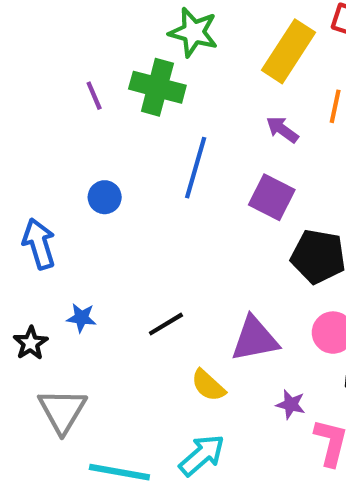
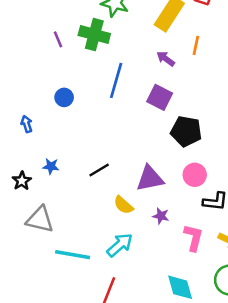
blue arrow: (39, 244) -> (27, 124), size x0.6
purple star: (291, 404) -> (161, 216), moved
gray triangle: (62, 411) -> (40, 220), turned -48

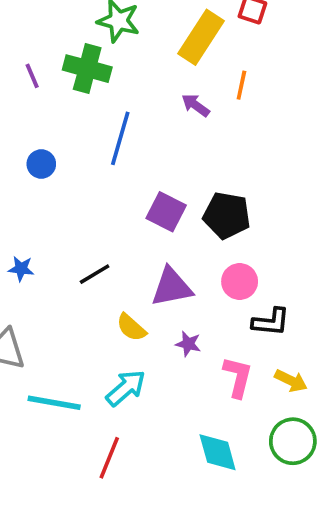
purple square: (160, 97) -> (166, 212), moved

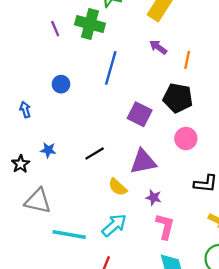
orange line: (241, 85) -> (187, 60), moved
black pentagon: (227, 215) -> (178, 98), moved
pink circle: (240, 281) -> (186, 139), moved
pink L-shape: (238, 377) -> (165, 226), moved

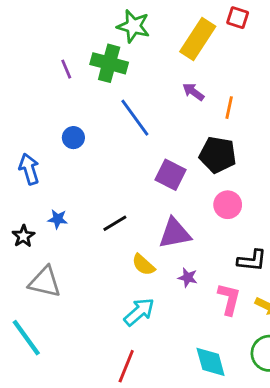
blue line: (111, 68) -> (135, 118), turned -52
blue arrow: (25, 110) -> (29, 169), size x1.5
pink L-shape: (165, 226) -> (229, 299), moved
cyan line: (69, 234) -> (26, 338), moved, turned 44

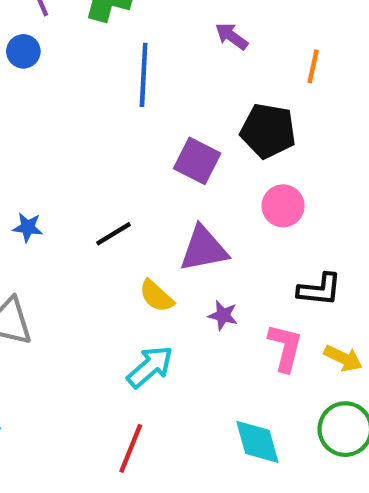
orange line: (229, 108) -> (313, 66), moved
blue line: (135, 118) -> (144, 75), turned 39
blue circle: (73, 138) -> (23, 51), moved

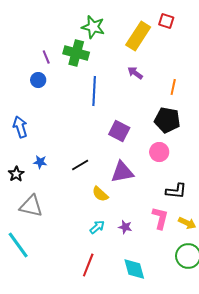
black pentagon: (268, 131) -> (167, 120), moved
purple star: (223, 315) -> (125, 227), moved
cyan arrow: (150, 367) -> (97, 227), size x0.7
cyan diamond: (257, 442) -> (134, 269), moved

